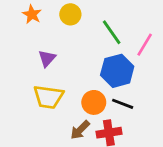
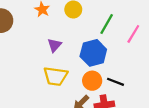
green line: (112, 32) -> (107, 24), turned 65
blue hexagon: (117, 71) -> (93, 53), moved

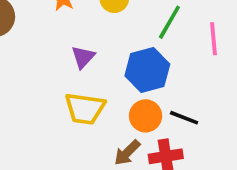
pink line: (133, 34) -> (214, 39), turned -36

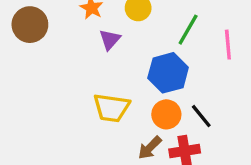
purple triangle: (83, 57) -> (110, 40), moved
black line: (184, 118) -> (201, 116), turned 30

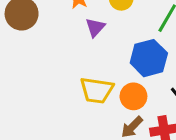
orange circle: (166, 114) -> (133, 96), moved

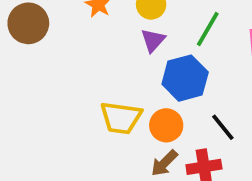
purple triangle: (95, 27) -> (153, 40), moved

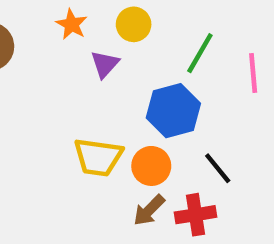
purple triangle: (153, 40) -> (105, 64), moved

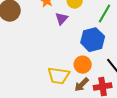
yellow trapezoid: (98, 157) -> (59, 76), moved

